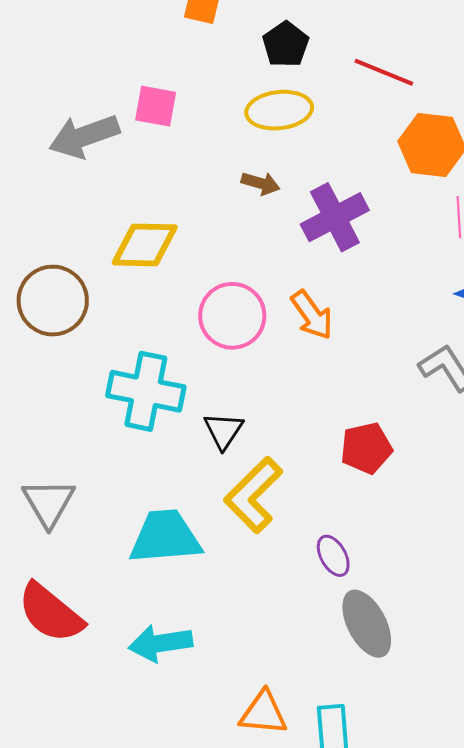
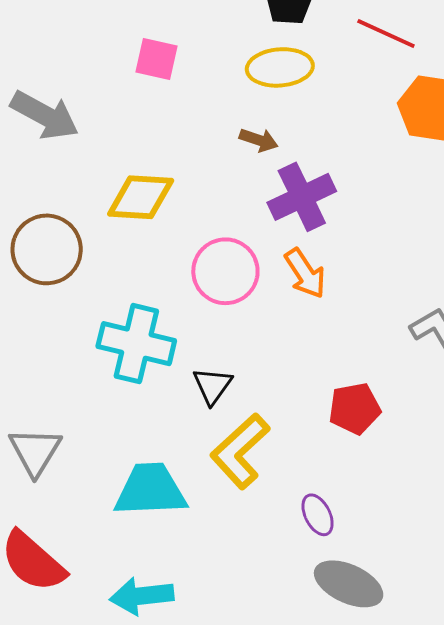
gray arrow: (84, 136) -> (45, 115), moved, turned -134
purple cross: (335, 217) -> (302, 197), moved
gray ellipse: (367, 624) -> (349, 584), turned -40

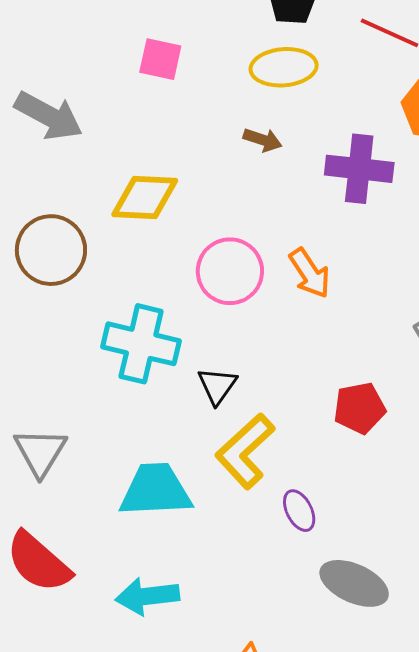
purple cross: (302, 197) -> (359, 169), moved, turned 32
purple ellipse: (318, 515) -> (299, 511), moved

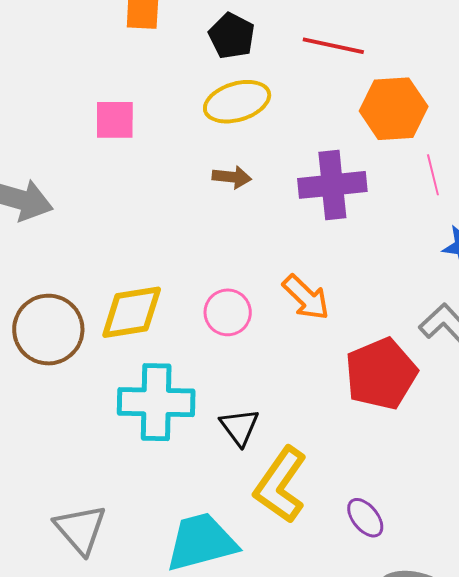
yellow diamond: (145, 198) -> (132, 312), moved
pink circle: (230, 271) -> (228, 312), size x0.7
red pentagon: (360, 408) -> (381, 374), moved, size x1.4
purple ellipse: (299, 511) -> (365, 518), moved

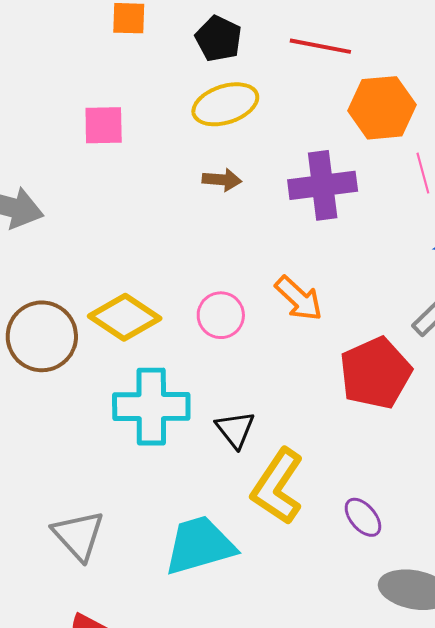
yellow diamond: (132, 312) -> (125, 317), turned 44

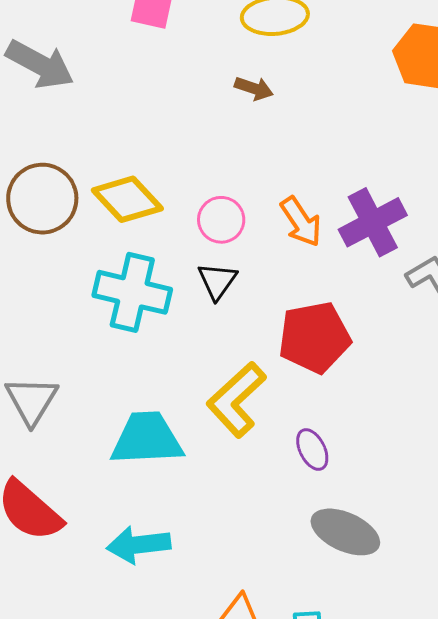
purple cross: (323, 185) -> (373, 222), moved, turned -34
red pentagon: (375, 373) -> (314, 337), moved
black triangle: (235, 429) -> (217, 281), moved

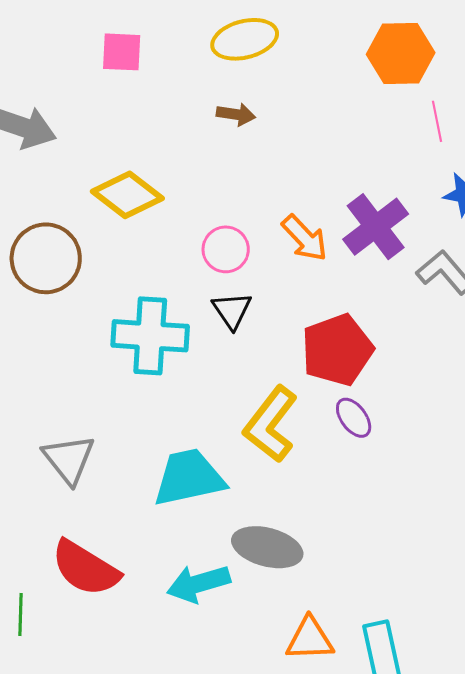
yellow diamond: (127, 199) -> (127, 195), moved
purple ellipse: (312, 450) -> (354, 418), moved
gray ellipse: (345, 532) -> (267, 547), moved

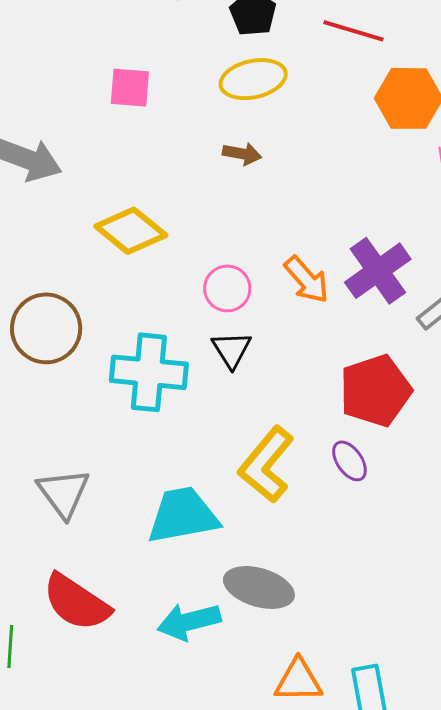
brown circle: (46, 258) -> (46, 328), moved
red pentagon: (337, 350) -> (375, 391), moved

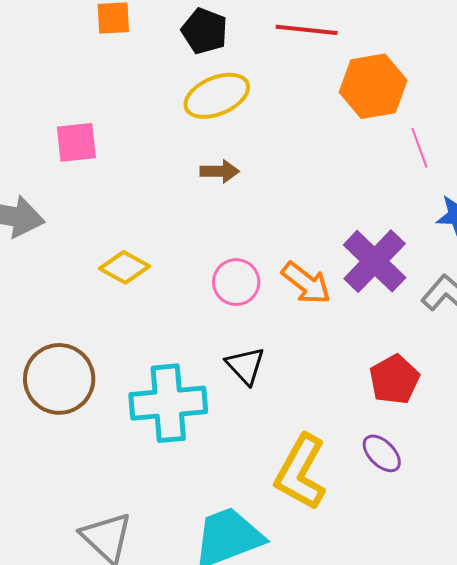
pink square: (130, 88) -> (76, 142), moved
yellow diamond: (131, 231) -> (124, 267), size x0.7
pink circle: (227, 288) -> (236, 282), moved
red pentagon: (375, 391) -> (394, 380), size x0.7

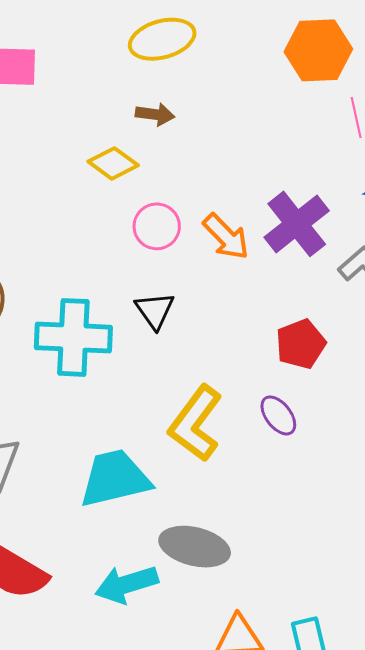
yellow diamond: (124, 267) -> (113, 163), moved

